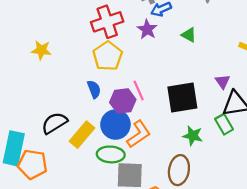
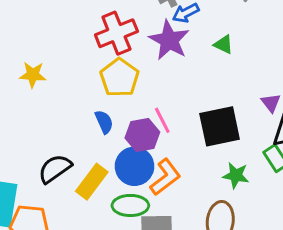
purple star: (147, 29) -> (169, 40), size x1.5

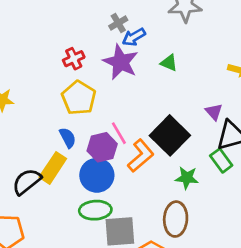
red cross: (116, 33) -> (74, 59), size x0.6
black square: (220, 126) -> (170, 135), turned -30
orange L-shape: (165, 177) -> (141, 156), moved
yellow rectangle: (92, 182) -> (53, 168), moved

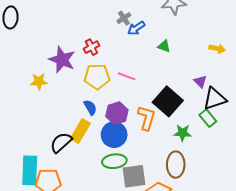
purple star: (121, 62) -> (62, 60), moved
yellow pentagon: (79, 98) -> (97, 77), turned -30
pink line: (119, 133) -> (127, 76), moved, turned -36
orange L-shape: (141, 156) -> (147, 118), turned -30

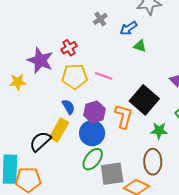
blue arrow: (136, 28) -> (128, 28), moved
green ellipse: (114, 161) -> (93, 159), turned -45

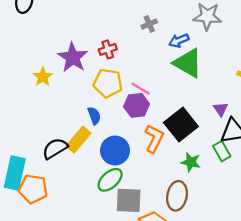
green triangle: (140, 46) -> (188, 63), size x2.0
yellow star: (18, 82) -> (43, 77), turned 30
purple hexagon: (95, 112) -> (137, 105), moved

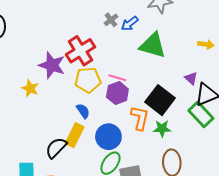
blue arrow: (179, 41) -> (130, 24), moved
red cross: (108, 49) -> (81, 51), size x1.8
green rectangle: (222, 151) -> (201, 114), size x1.4
green star: (191, 162) -> (162, 129), moved

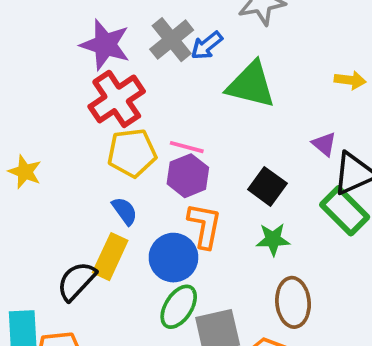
gray cross: (111, 20) -> (172, 40), size x1.6
purple star: (52, 65) -> (105, 45), moved
black square: (160, 100) -> (267, 186), size x0.7
orange L-shape: (140, 118) -> (205, 226), moved

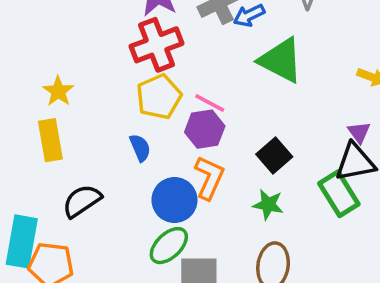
purple triangle: (324, 144) -> (359, 132), moved
yellow pentagon: (132, 153) -> (159, 97), turned -30
yellow rectangle: (110, 257) -> (50, 140), moved, turned -48

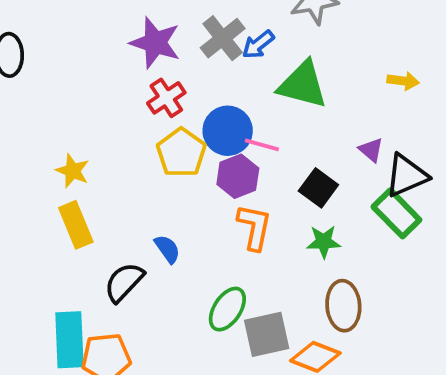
red cross: (156, 45) -> (166, 98), size x0.7
pink line: (210, 103) -> (262, 145), moved
purple triangle: (359, 132) -> (371, 150), moved
blue semicircle: (140, 148) -> (167, 249), moved
blue circle: (174, 200) -> (228, 131), moved

